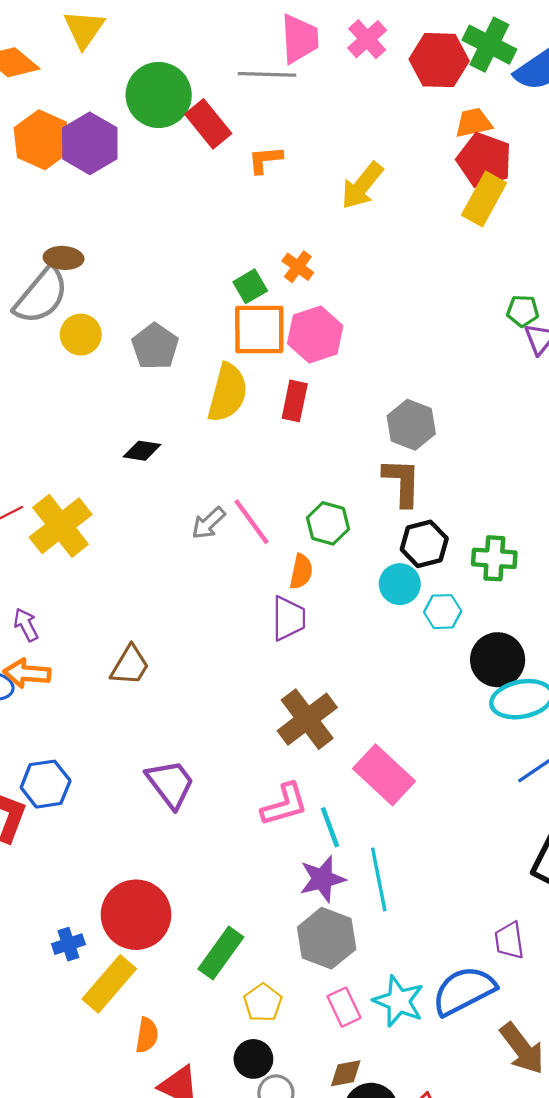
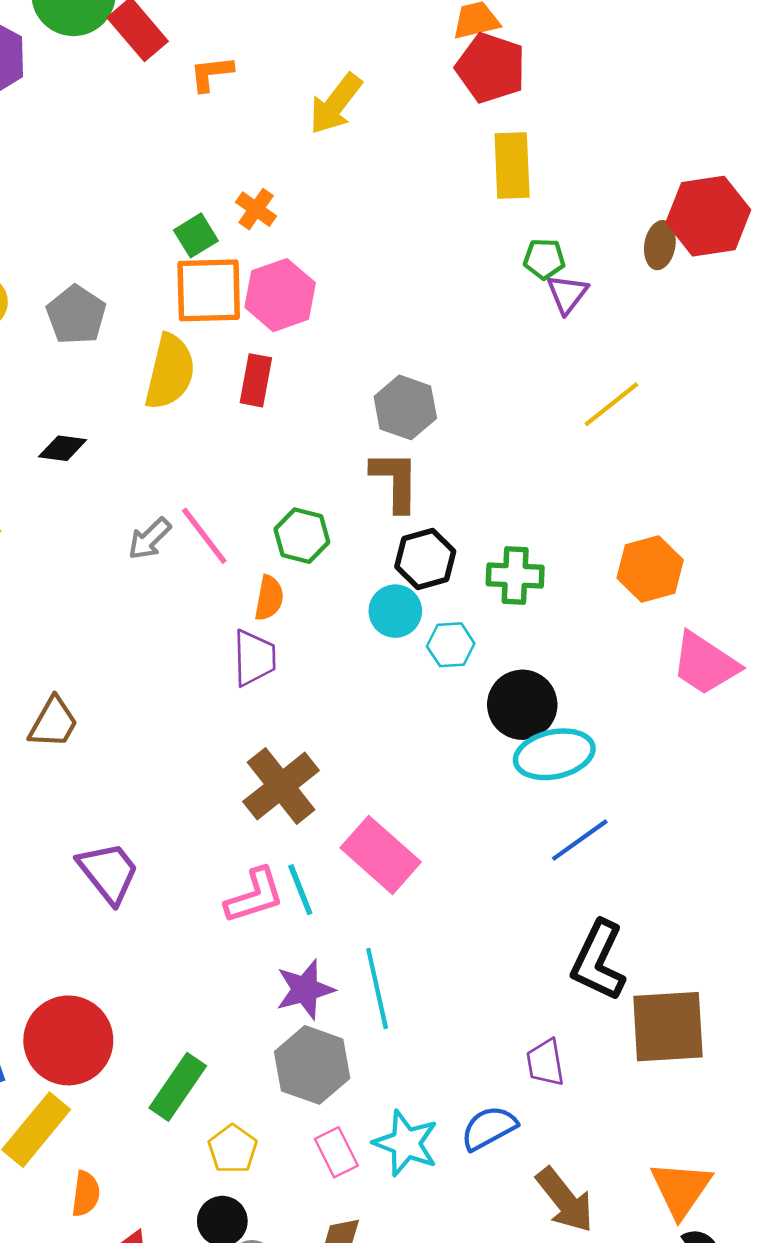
yellow rectangle: (484, 199) -> (512, 165), moved, turned -30
cyan line: (330, 827) -> (300, 890), moved
blue semicircle: (464, 991) -> (489, 1128), size x0.7

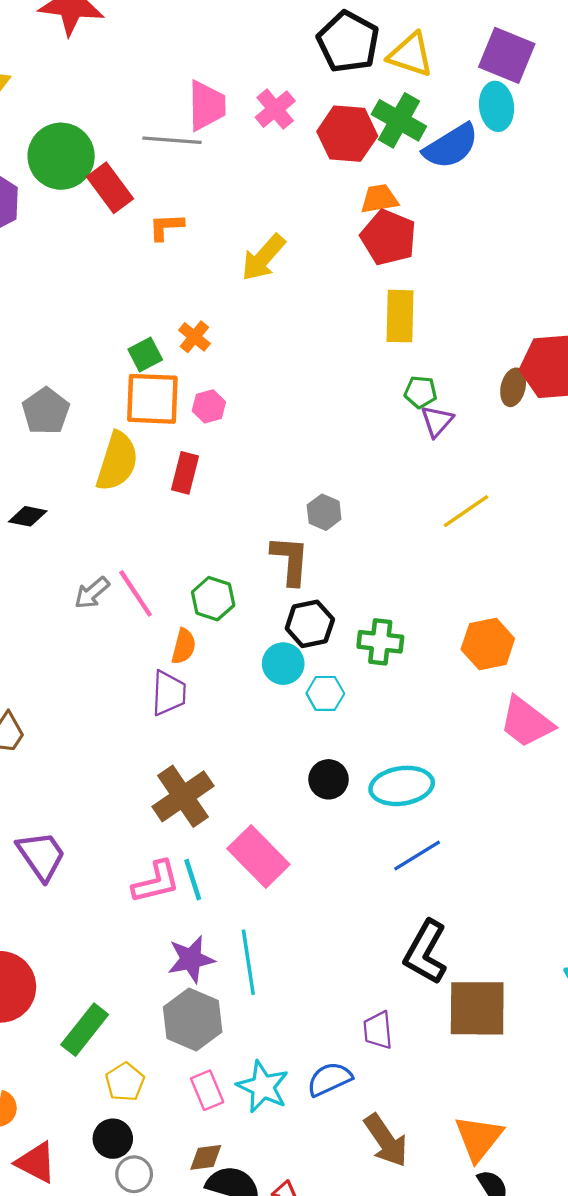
pink hexagon: (280, 295) -> (209, 406), size x0.6
gray hexagon: (405, 407) -> (324, 512), moved, size x0.7
black circle: (522, 705) -> (329, 779), moved, size x0.7

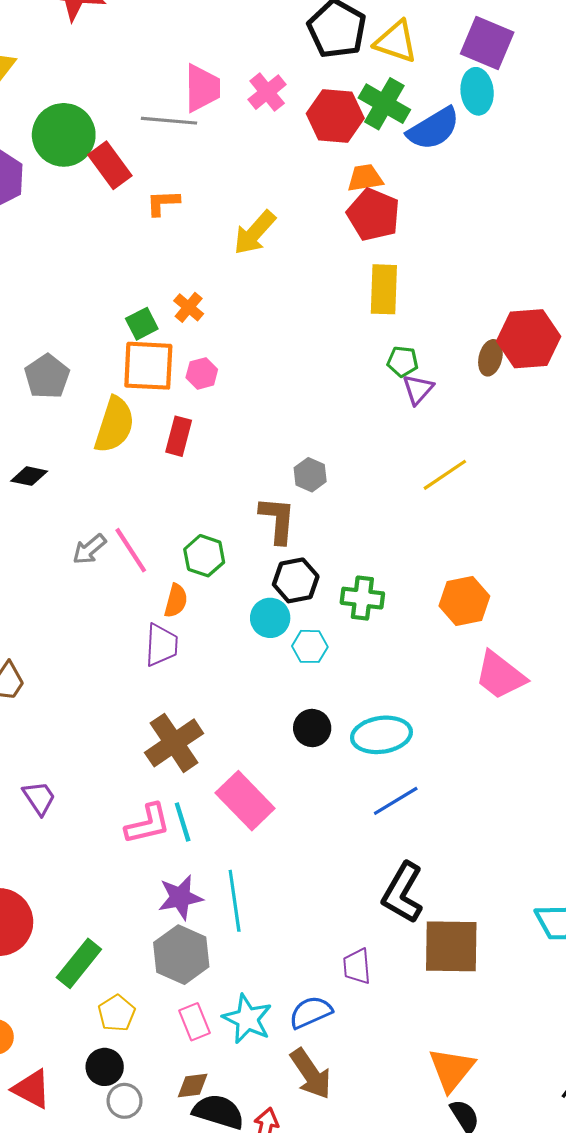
purple trapezoid: (41, 856) -> (39, 798), size x0.7
brown arrow: (386, 1140) -> (311, 1074), moved

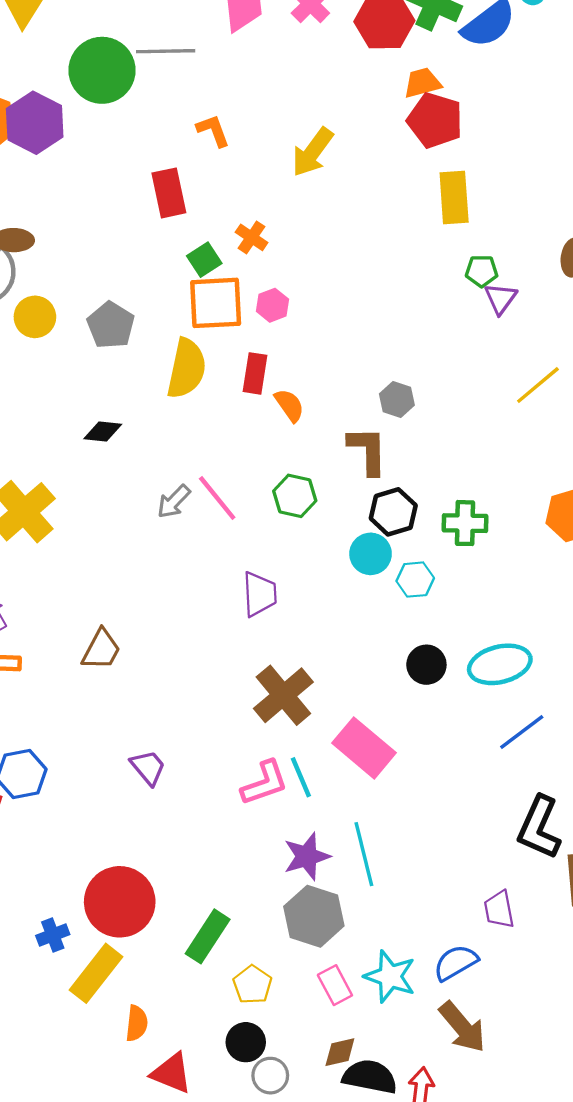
gray line: (169, 121) -> (166, 51), moved
red rectangle: (110, 165) -> (169, 193), moved, turned 30
orange L-shape: (163, 203) -> (213, 131), turned 78
orange semicircle: (176, 601) -> (289, 405), moved, turned -44

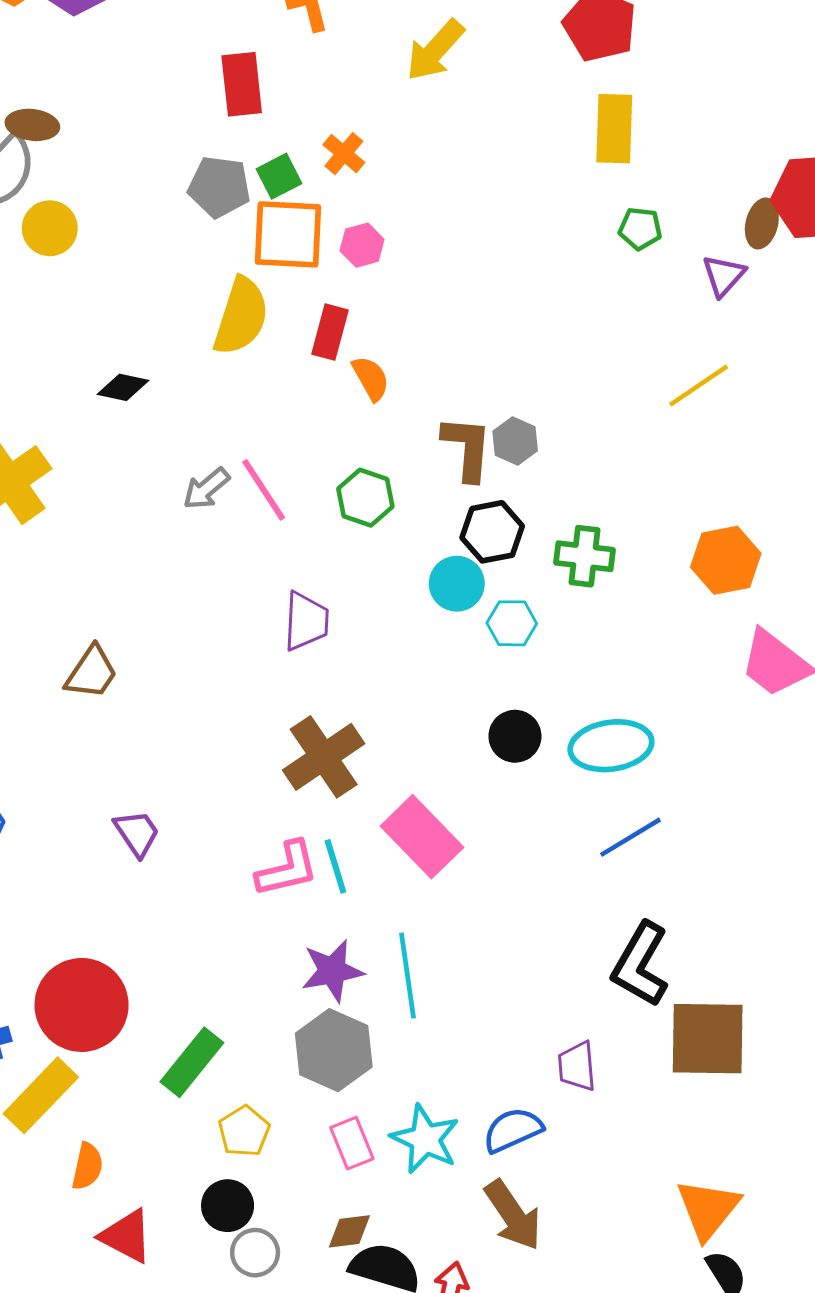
purple triangle: (501, 298) -> (724, 275), moved
gray pentagon: (111, 325) -> (219, 187), moved, turned -30
gray hexagon: (397, 400) -> (515, 441), moved

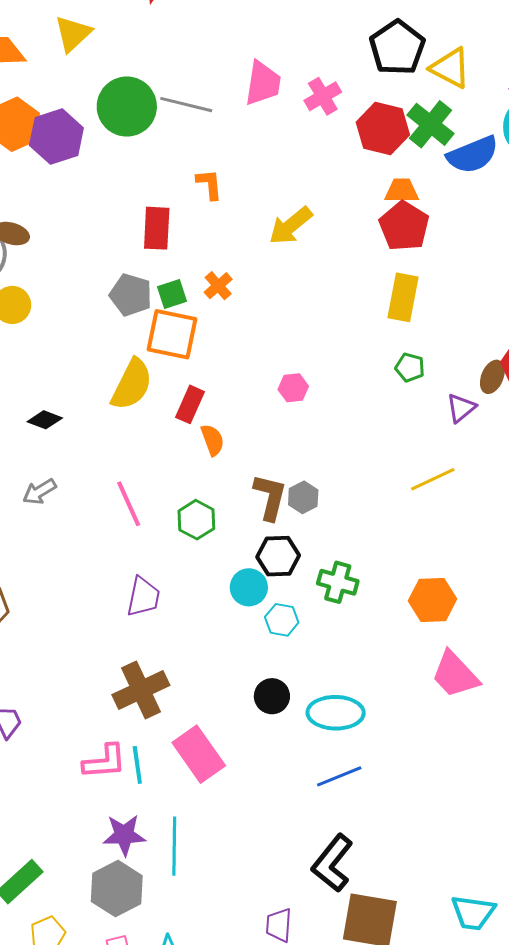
pink hexagon: (362, 245) -> (293, 388), moved
gray arrow: (206, 489) -> (39, 492), moved

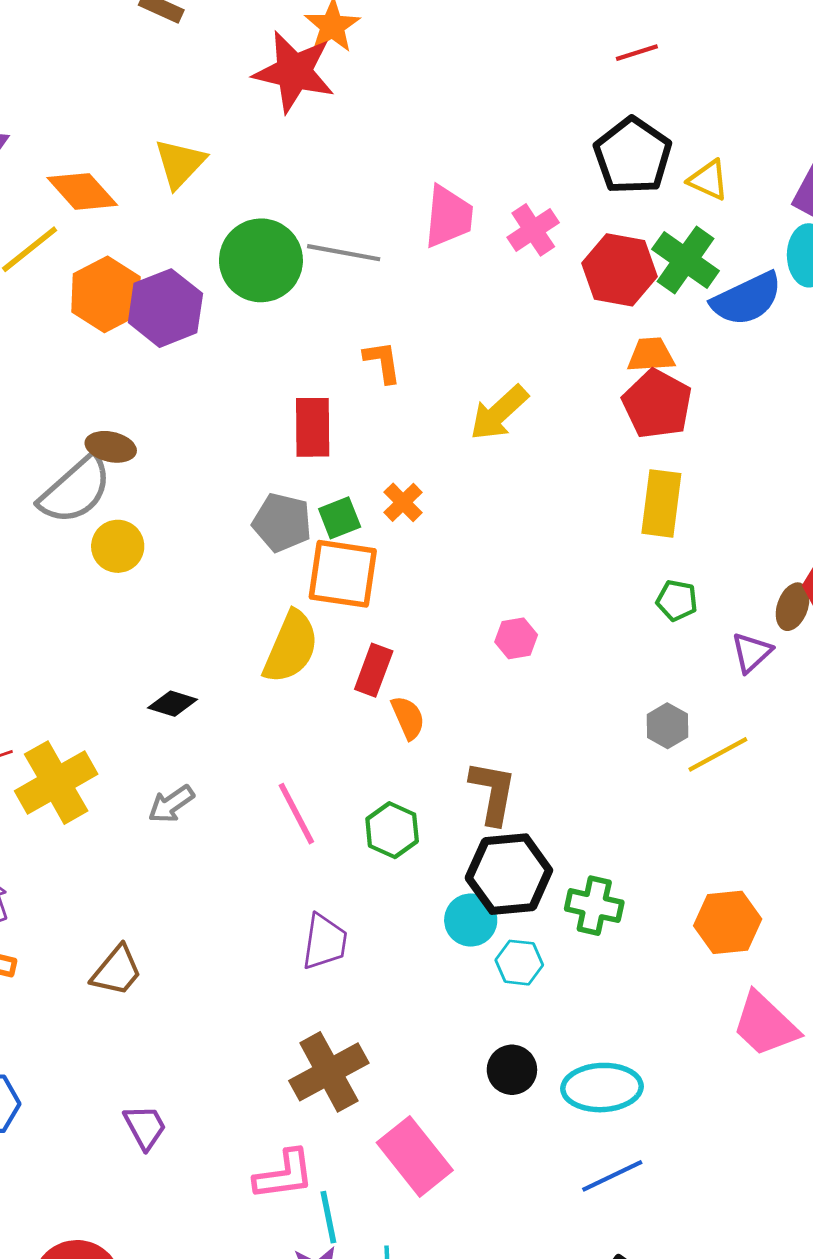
yellow triangle: (450, 68) -> (708, 180), size x0.7
gray hexagon: (303, 497) -> (667, 726), moved
black hexagon: (278, 556) -> (509, 874), size x1.4
cyan line: (137, 765) -> (328, 1217), moved

